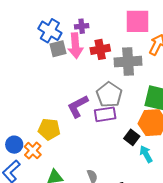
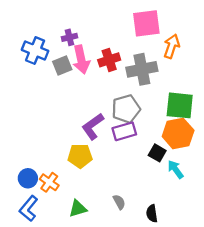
purple cross: (82, 26) -> (69, 37), moved
blue cross: (50, 31) -> (35, 50), moved
gray pentagon: (109, 95) -> (126, 109), turned 30
yellow pentagon: (49, 129) -> (80, 156), moved

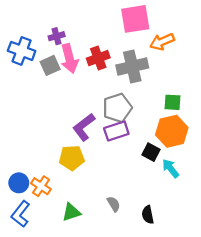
orange arrow: (172, 46) -> (162, 42), turned -130
green square: (180, 105) -> (172, 102), size x0.6

